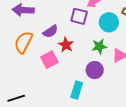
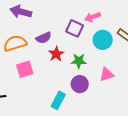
orange semicircle: (23, 42) -> (15, 43), turned 35
green star: (99, 46) -> (79, 61), moved
pink square: (49, 60) -> (25, 69), moved

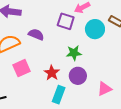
purple semicircle: (44, 38) -> (36, 34), turned -126
red star: (56, 54) -> (52, 73), moved
pink triangle: (107, 74) -> (104, 89), moved

